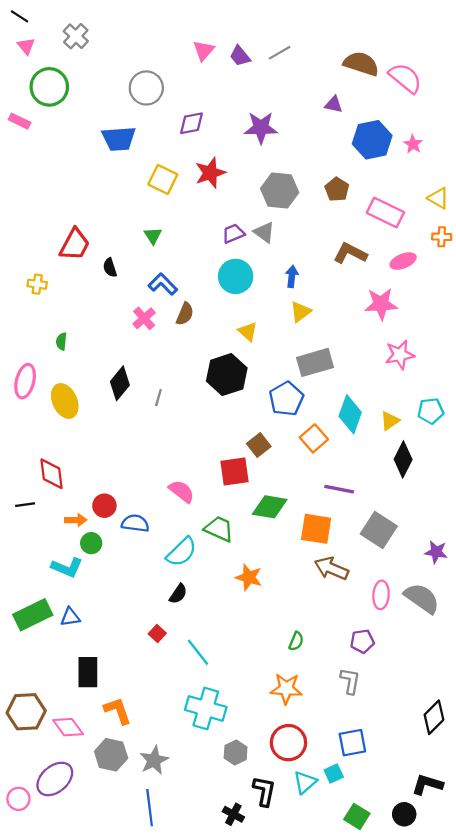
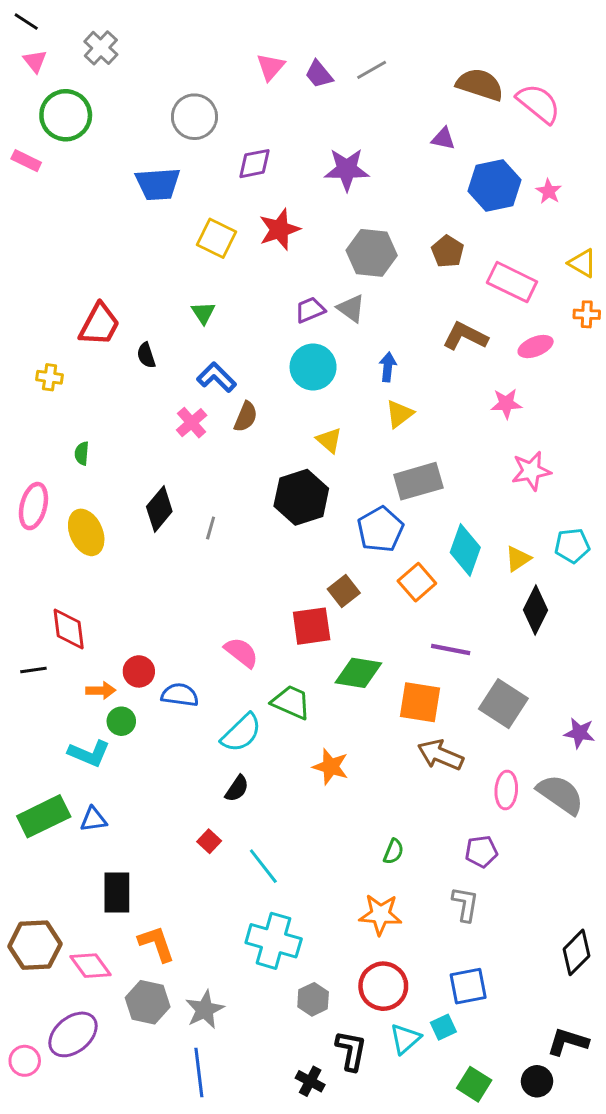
pink star: (381, 304) -> (506, 404), size x0.7

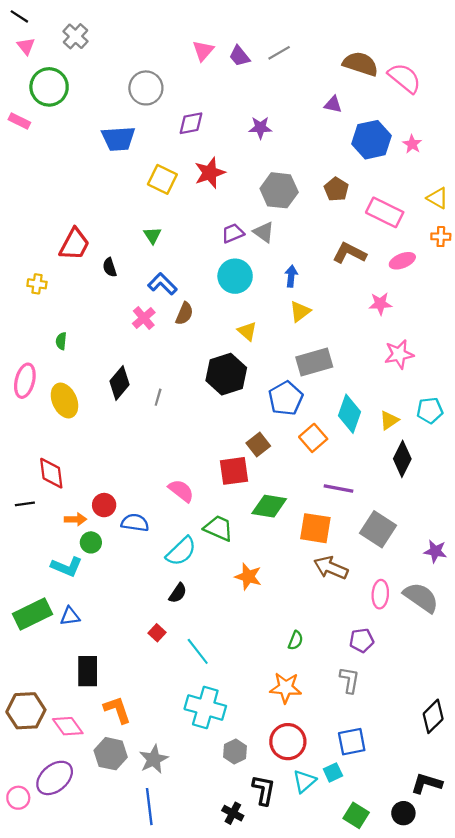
purple star: (347, 169) -> (260, 128), size x0.7

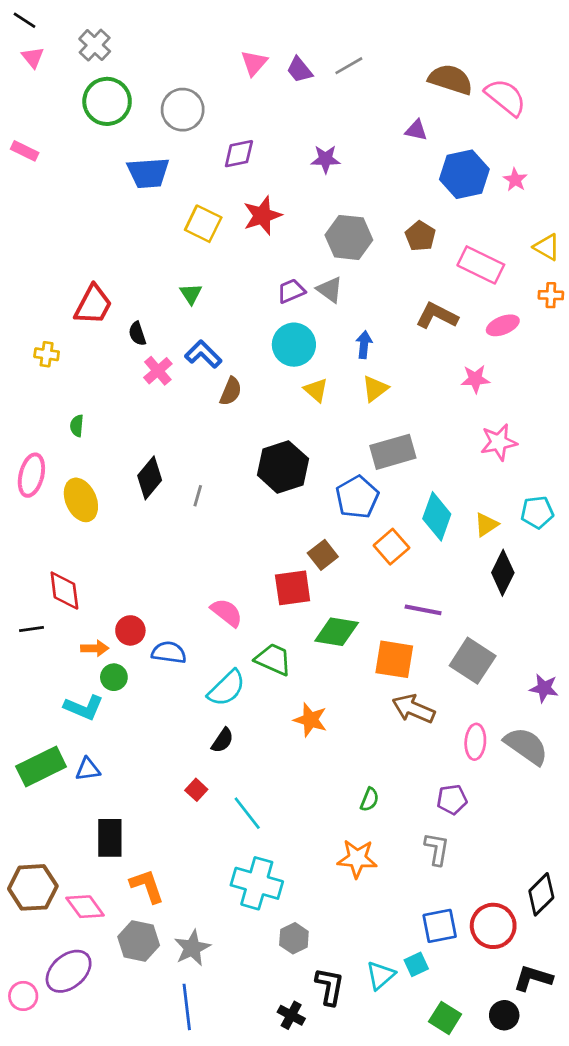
green circle: (49, 87) -> (107, 101), moved
pink cross: (144, 318) -> (158, 371), moved
yellow triangle: (247, 331) -> (316, 390), moved
red circle: (288, 742) -> (493, 926), moved

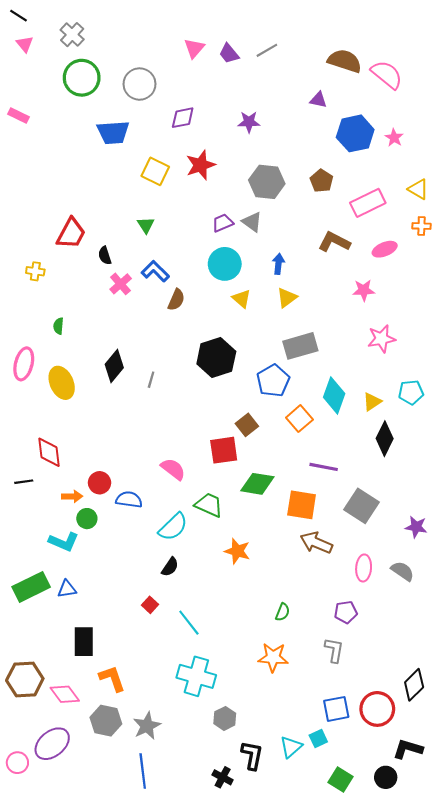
pink rectangle: (481, 265) -> (368, 203), turned -52
gray semicircle: (526, 746) -> (403, 571), size x0.7

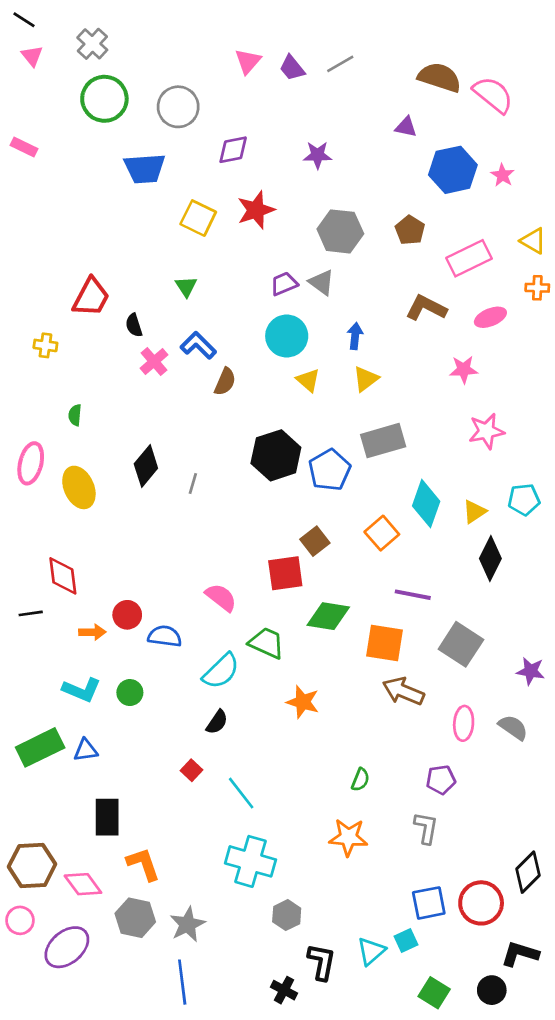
blue pentagon: (273, 381) -> (330, 470), moved
green circle: (87, 519) -> (130, 693), moved
pink circle: (17, 763) -> (20, 920), moved

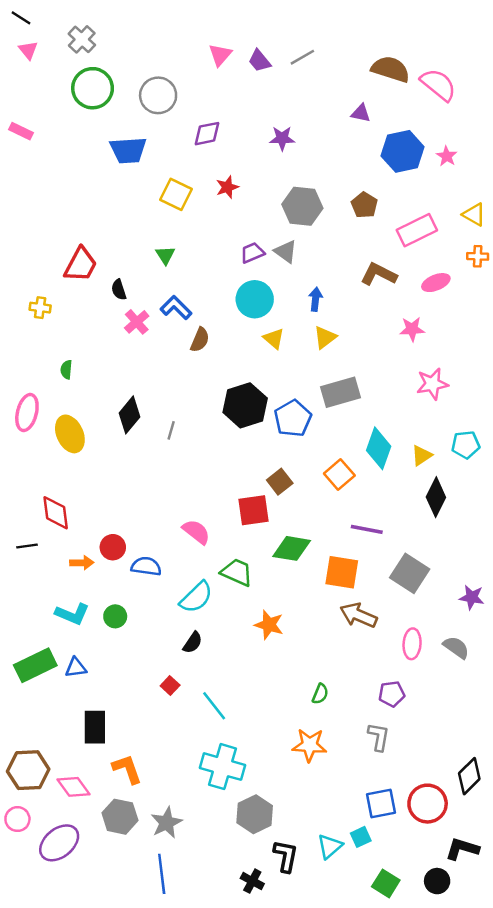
red star: (256, 210) -> (227, 187), size x0.7
gray hexagon: (287, 915) -> (255, 814), size x1.4

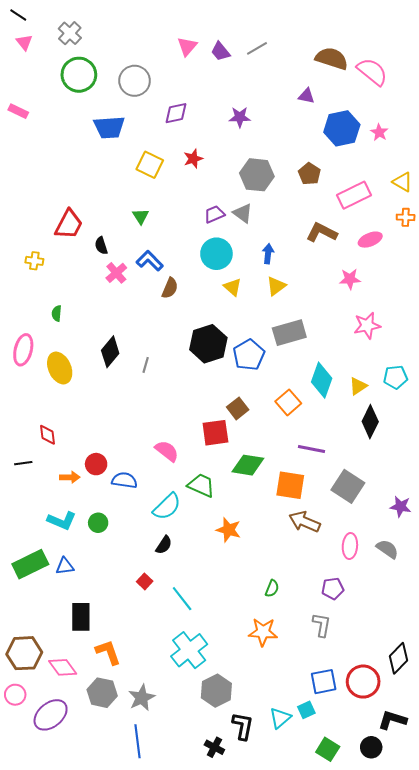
red diamond: (56, 513) -> (48, 435), size x0.7
cyan cross: (222, 767) -> (189, 650), turned 36

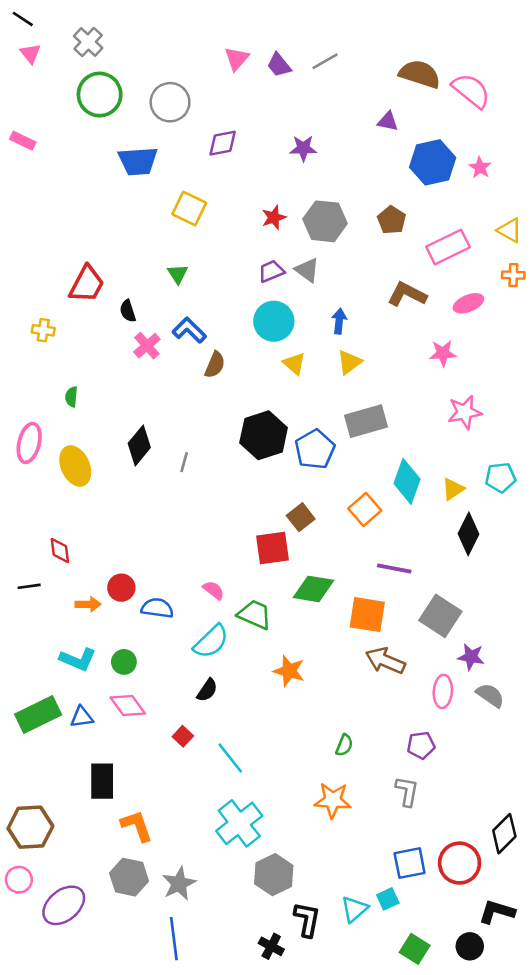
red star: (193, 159) -> (274, 217), moved
pink semicircle: (167, 451) -> (214, 590), moved, size x0.7
purple star: (401, 507) -> (471, 657), moved
pink diamond: (63, 667) -> (128, 705), moved

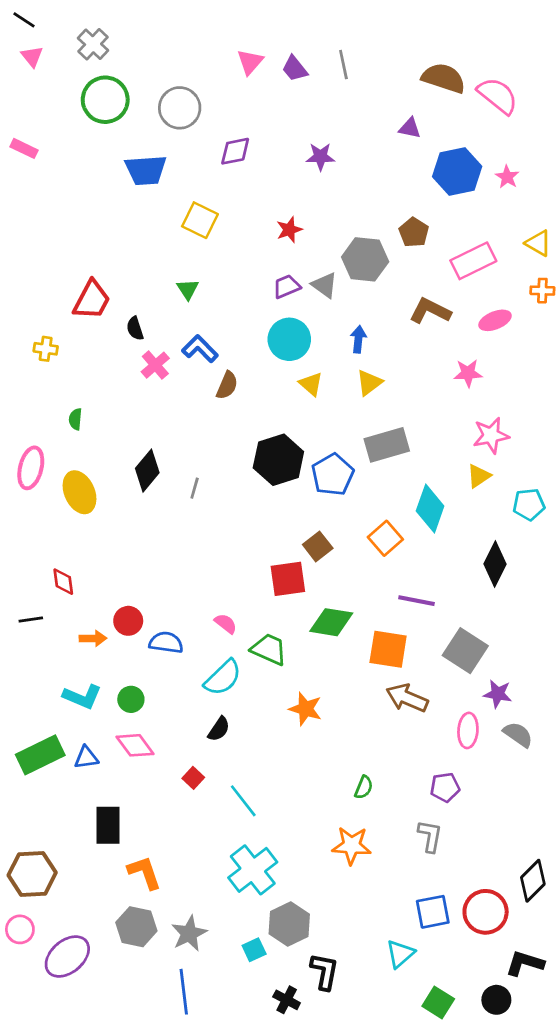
gray line: (325, 61) -> (343, 65), turned -72
gray hexagon: (325, 221) -> (365, 259), moved
yellow triangle: (453, 489) -> (479, 476), moved
cyan square: (388, 899) -> (254, 950), moved
cyan triangle: (354, 909) -> (400, 954), moved

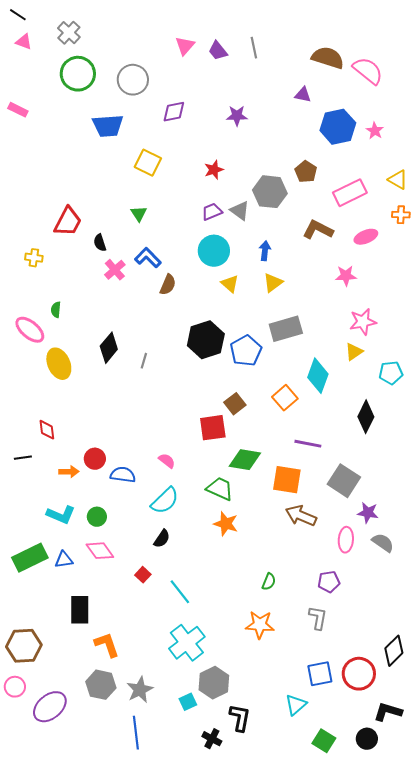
pink triangle: (32, 56) -> (24, 42), turned -30
pink ellipse: (31, 468) -> (30, 330), moved, turned -64
green trapezoid: (269, 649) -> (220, 489), moved

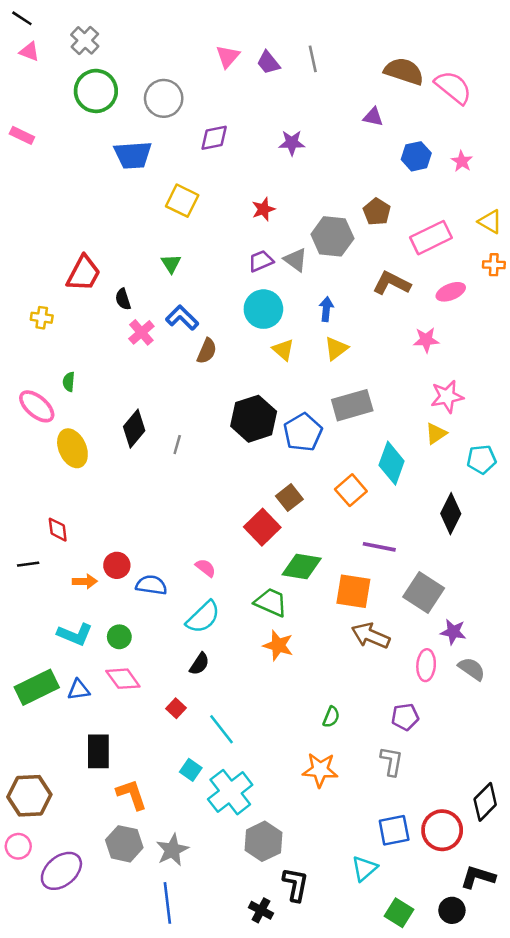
blue hexagon: (338, 127) -> (416, 156), size x0.7
red square: (213, 428) -> (262, 527), turned -36
cyan square: (188, 702) -> (191, 770), moved, turned -30

